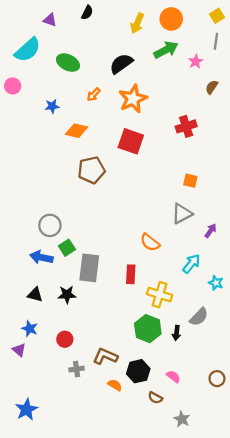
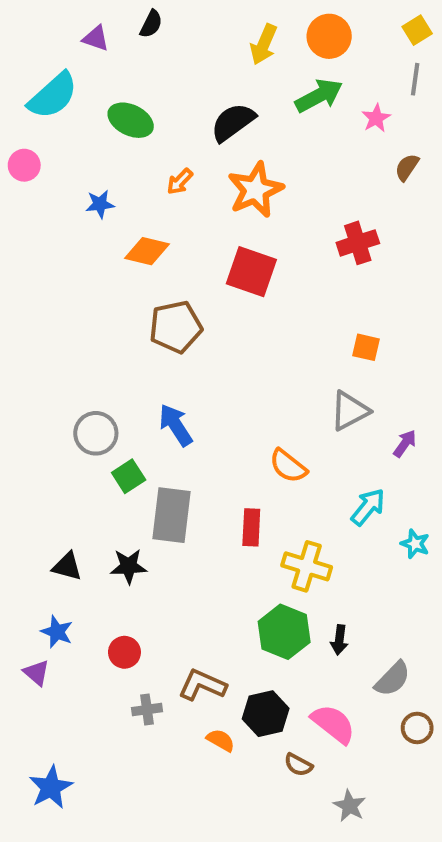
black semicircle: (87, 13) -> (151, 24), moved
blue arrow: (41, 257) -> (176, 425), moved, turned 45
gray semicircle: (199, 317) -> (393, 679), moved
pink semicircle: (173, 376) -> (333, 724), size x1.6

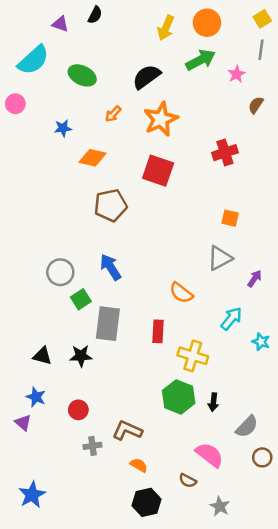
black hexagon: (266, 714) -> (146, 502), moved

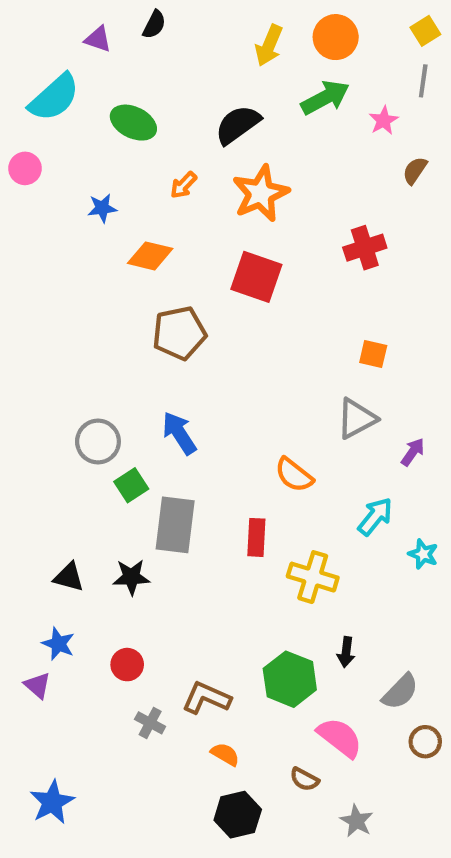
green hexagon: (179, 397) -> (290, 679), moved
gray cross: (92, 446) -> (150, 723), turned 36

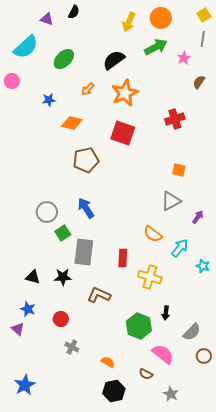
green ellipse: (133, 123) -> (64, 59), turned -70
orange semicircle: (294, 475) -> (153, 234), moved
brown L-shape: (206, 698) -> (99, 295), moved

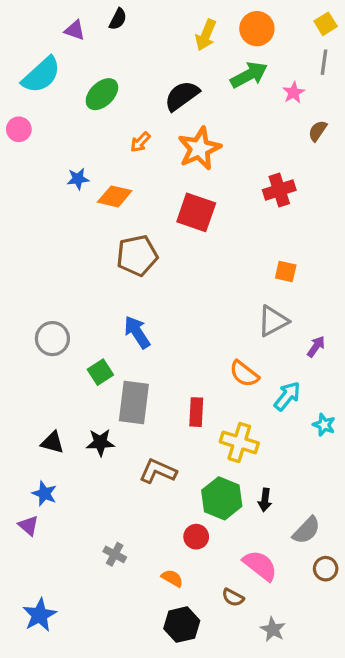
blue star: (49, 100) -> (78, 179), moved
gray circle: (47, 212) -> (52, 339), moved
red circle: (61, 319) -> (196, 537), moved
green hexagon: (139, 326) -> (222, 498), moved

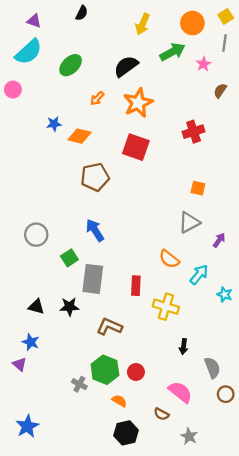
orange circle: (257, 29) -> (192, 23), moved
purple triangle: (75, 30) -> (34, 21), moved
green hexagon: (222, 498) -> (105, 370), moved
gray semicircle: (306, 530) -> (212, 368), turned -65

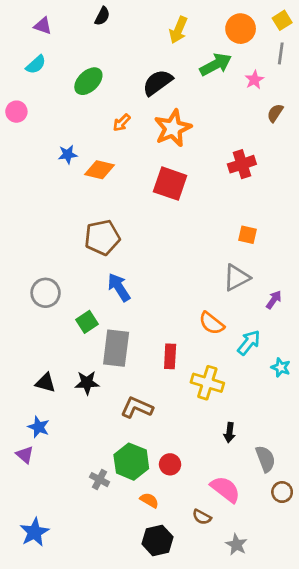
cyan semicircle: (28, 52) -> (36, 65), size x0.6
brown pentagon: (95, 177) -> (102, 237), moved

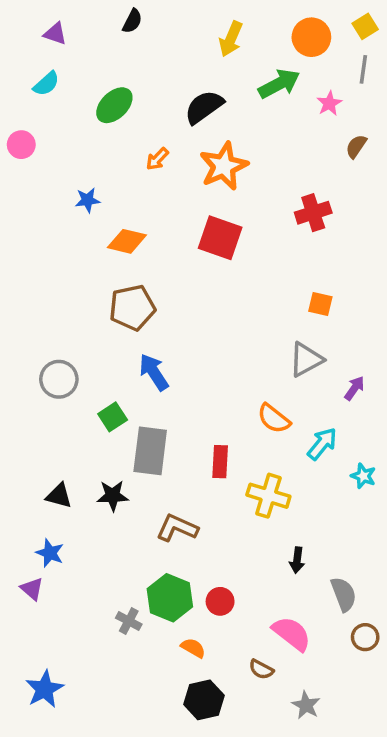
orange diamond: (99, 170) -> (127, 241), moved

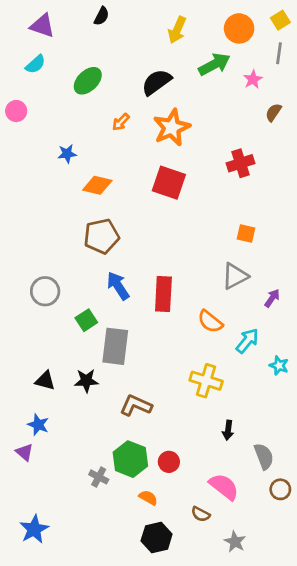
purple triangle: (55, 34) -> (42, 26), size x1.4
red rectangle: (220, 462) -> (163, 294), moved, size x1.4

